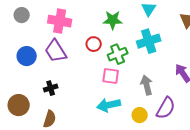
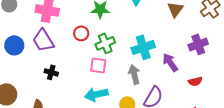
cyan cross: (149, 41) -> (143, 47), moved
black cross: (51, 88) -> (51, 72), moved, turned 32

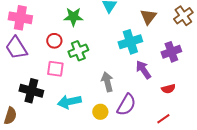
cyan cross: (143, 47) -> (130, 42), moved
pink square: (98, 65) -> (55, 69), moved
black cross: (51, 72) -> (31, 91), moved, size x1.6

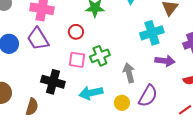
green cross: (78, 51) -> (100, 56), moved
purple arrow: (143, 70) -> (165, 61), turned 132

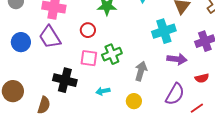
gray arrow: (129, 73) -> (141, 71), turned 30
cyan arrow: (91, 93) -> (103, 91), size x0.6
purple semicircle: (148, 96) -> (175, 94), moved

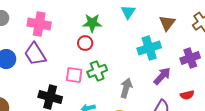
red circle: (88, 30) -> (85, 43), moved
purple arrow: (177, 59) -> (162, 76), turned -54

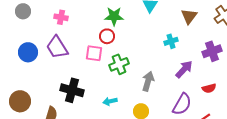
pink cross: (39, 24) -> (61, 17), size x0.6
cyan cross: (149, 48) -> (171, 41), size x0.6
pink square: (74, 75) -> (94, 53), moved

